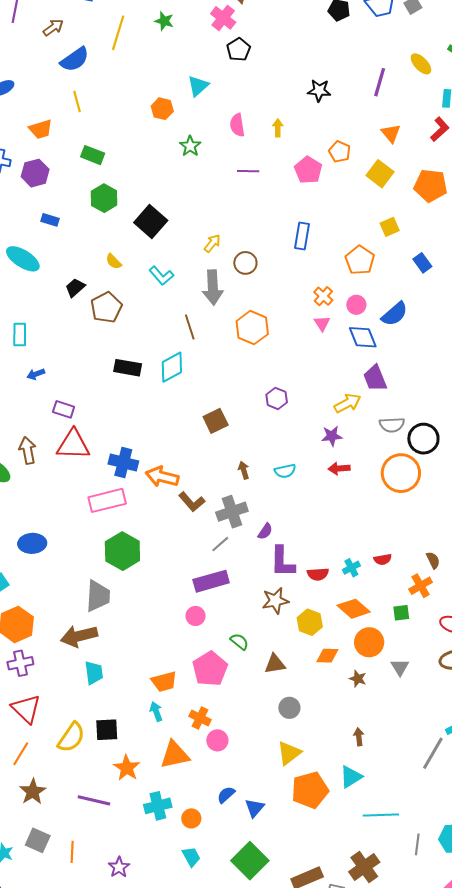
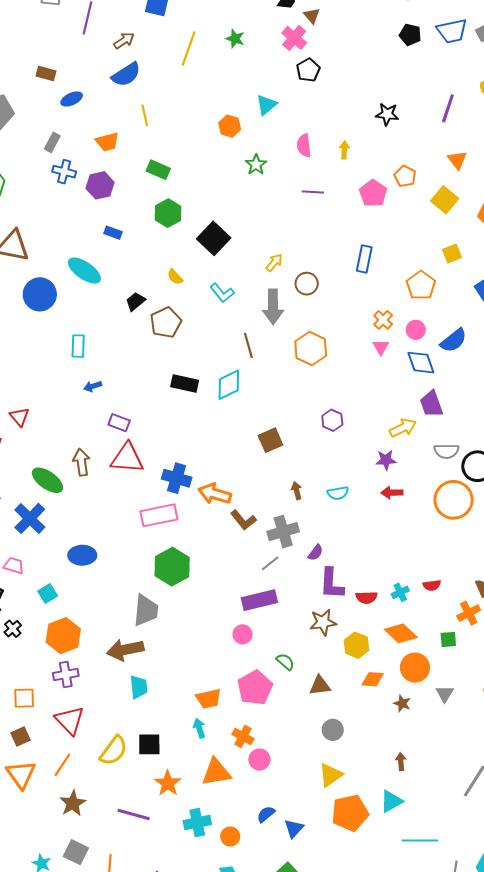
blue semicircle: (75, 59) -> (126, 75), moved

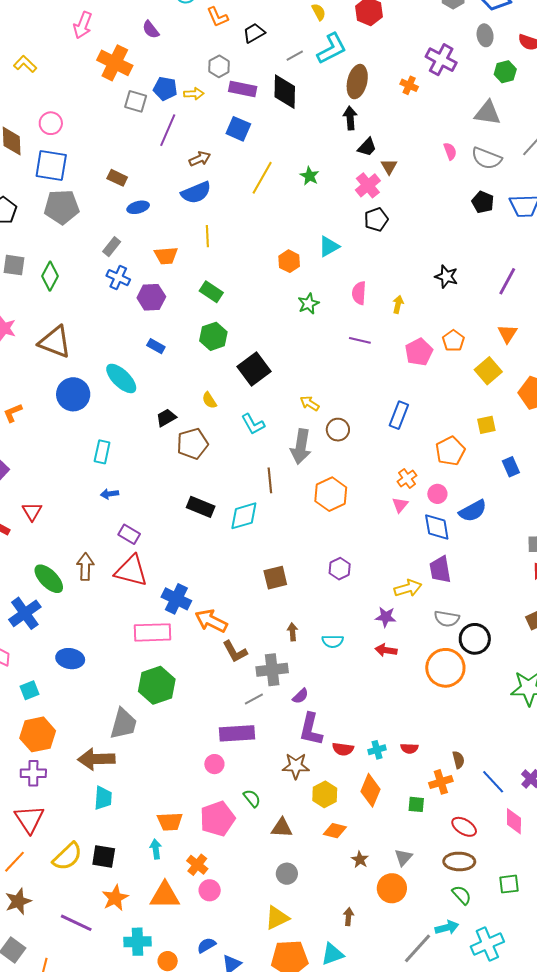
yellow arrow: (274, 263) -> (310, 403), turned -108
orange diamond: (401, 633) -> (371, 790), turned 60
orange circle: (415, 668) -> (392, 888), moved

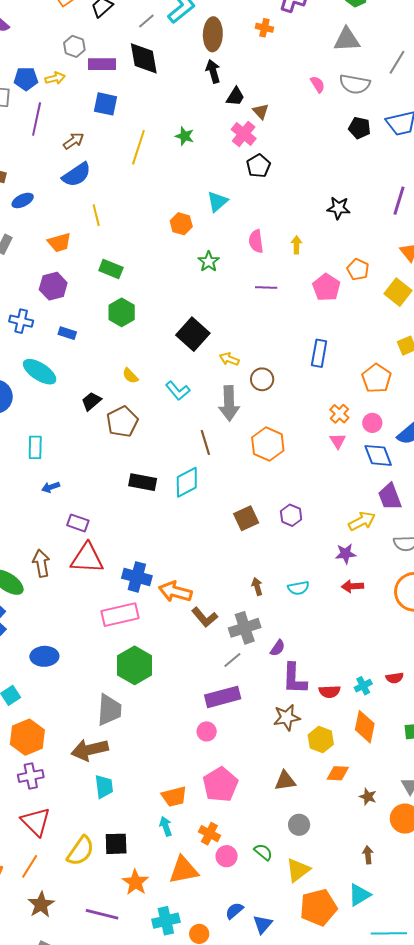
blue cross: (118, 278) -> (21, 321), moved
black square: (254, 369) -> (193, 334), moved
brown square: (275, 578) -> (246, 518), moved
green semicircle: (252, 798) -> (263, 852), moved

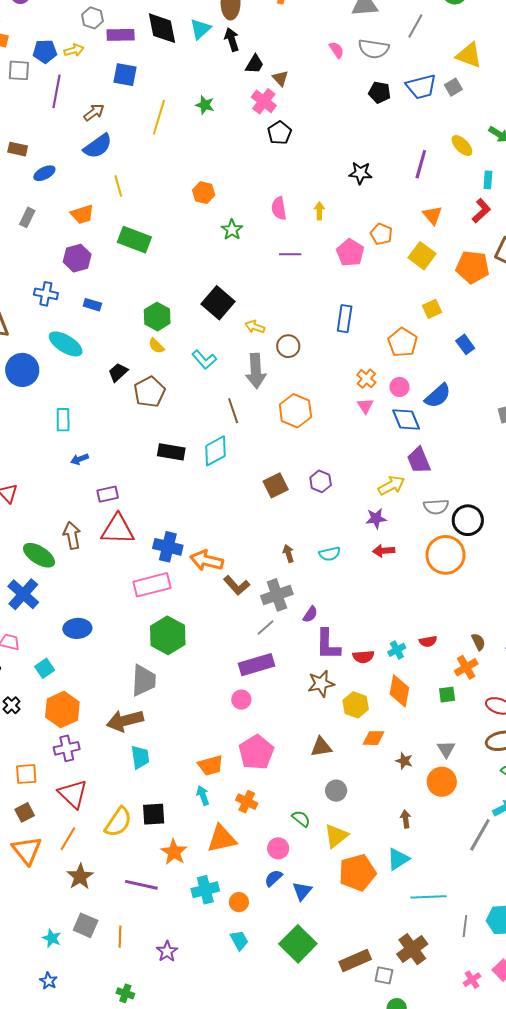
cyan triangle: (217, 202) -> (200, 29), moved
green rectangle: (111, 269) -> (134, 240), size x1.4
green hexagon: (122, 312) -> (157, 317), moved
purple rectangle: (78, 523) -> (108, 494), turned -30
pink circle: (227, 856) -> (278, 848), moved

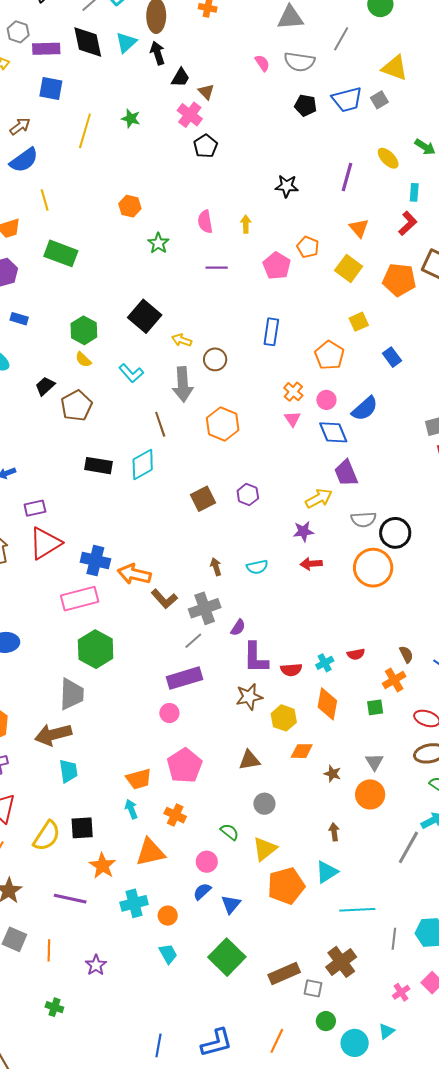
red triangle: (118, 529) -> (45, 543), turned -33

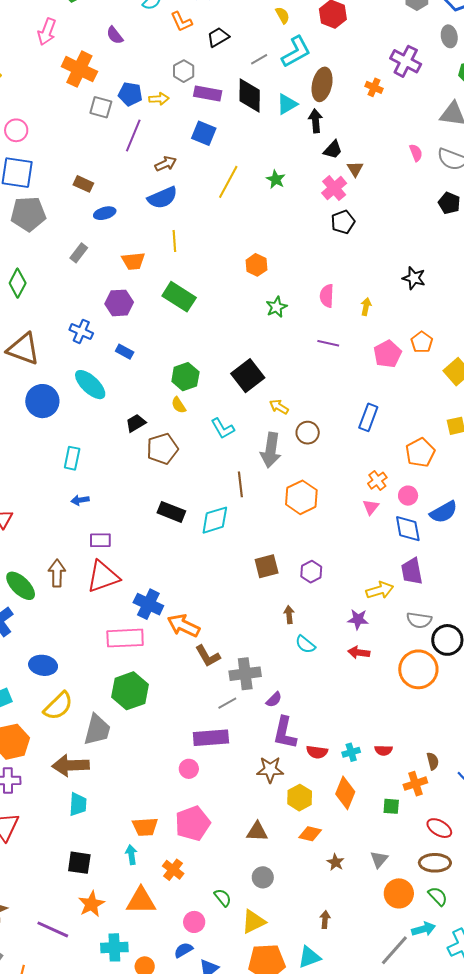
brown arrow: (216, 567) -> (289, 615), moved
cyan semicircle: (257, 567) -> (305, 644), turned 40
orange circle: (370, 794) -> (399, 893), moved
yellow semicircle: (47, 836) -> (58, 706), moved

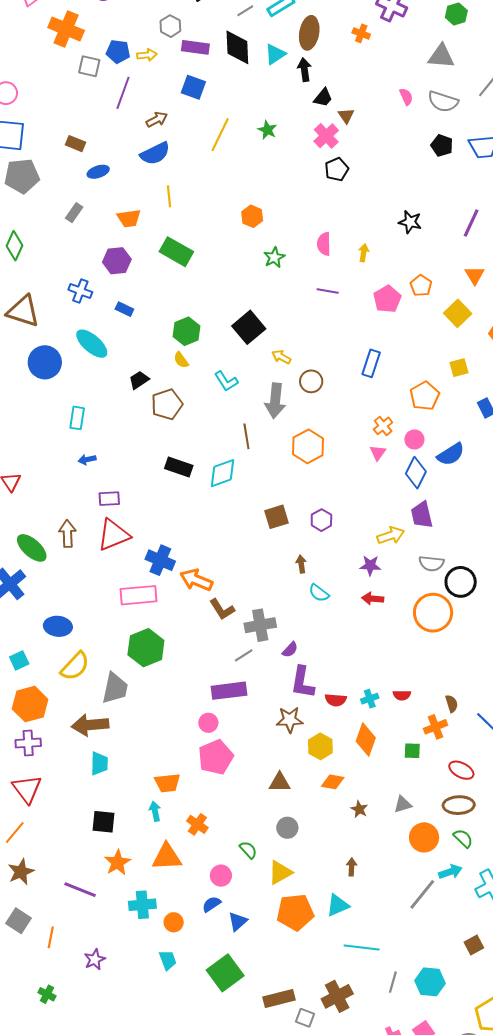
blue diamond: (408, 529) -> (416, 473), turned 40
pink pentagon: (193, 823) -> (216, 757), moved
gray triangle: (379, 859) -> (403, 804), turned 36

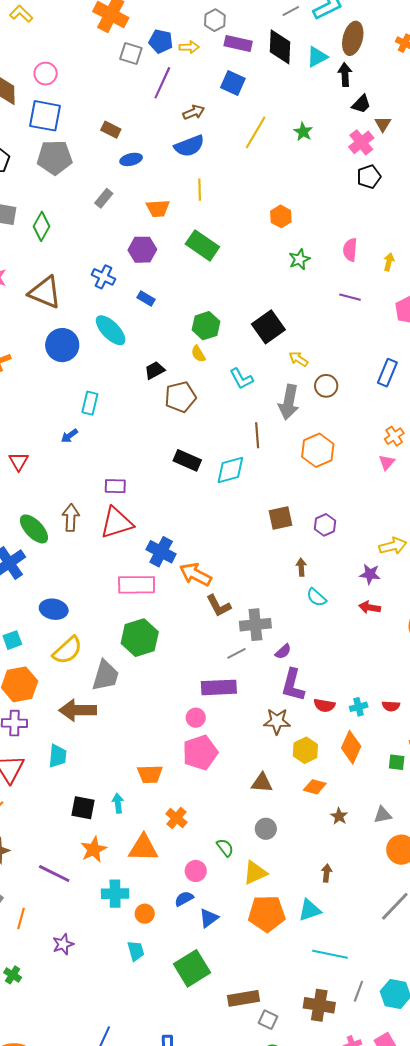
blue arrow: (87, 460) -> (69, 436), moved, turned -30
cyan trapezoid: (99, 763) -> (58, 756), moved
cyan arrow: (155, 811) -> (118, 803), moved
brown cross: (337, 996) -> (319, 1005), moved, turned 32

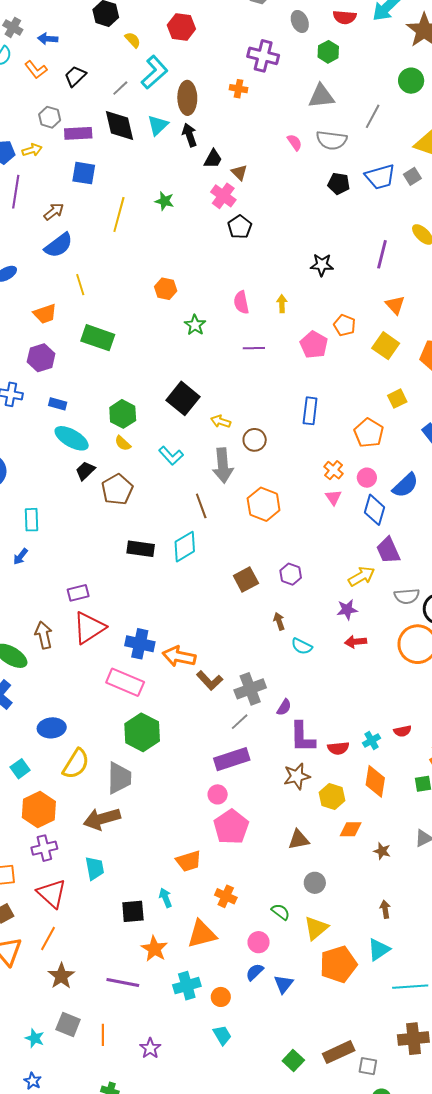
cyan ellipse: (111, 330) -> (72, 438), moved
pink rectangle: (137, 585) -> (125, 682), turned 39
green square: (192, 968) -> (293, 1060), moved, size x0.6

